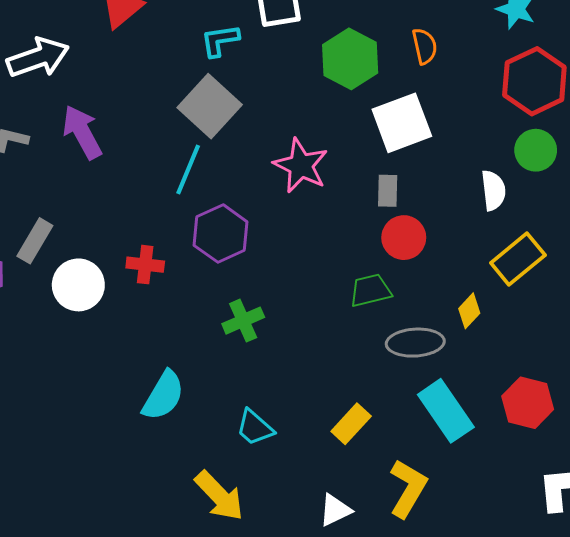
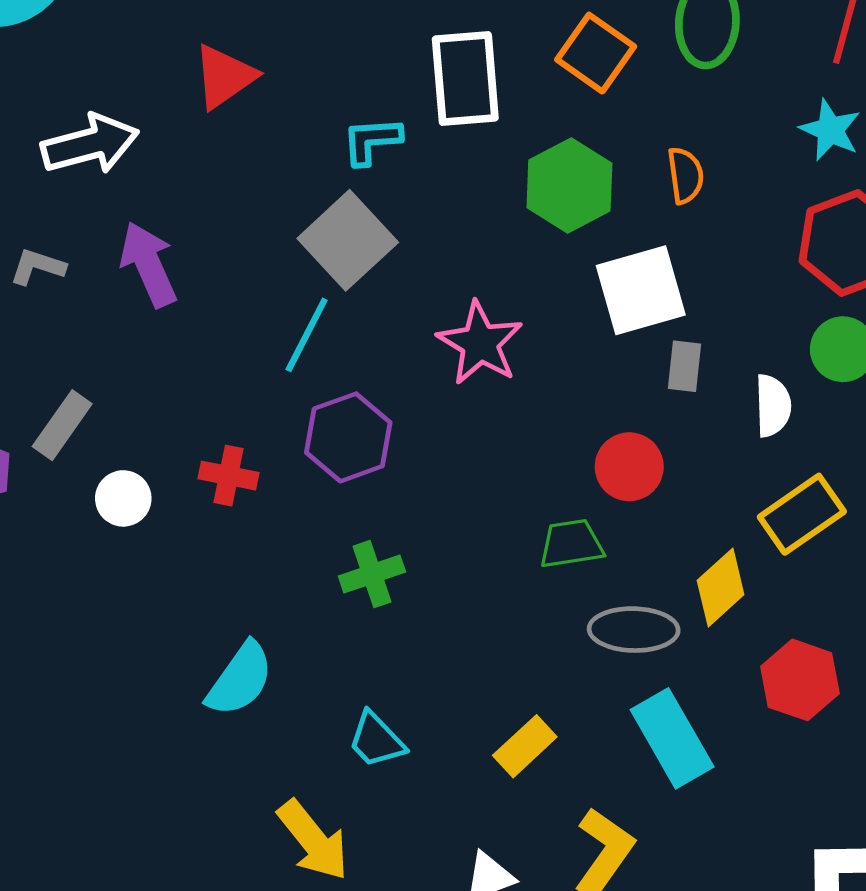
gray rectangle: (388, 191) -> (685, 366), moved
white circle: (78, 285) -> (123, 498), size x0.7
yellow diamond: (469, 311) -> (721, 588), size x1.4
red hexagon: (528, 403) -> (800, 680), moved

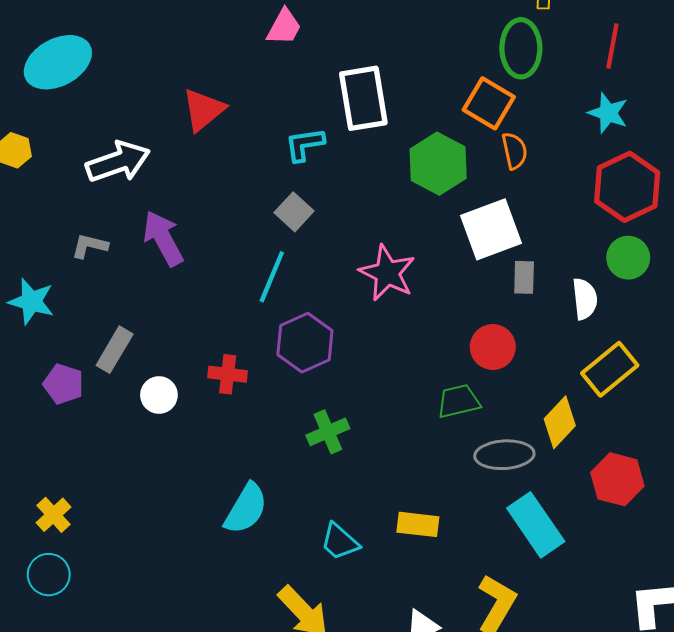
orange square: (596, 53) -> (489, 103), moved
gray square: (348, 240) -> (294, 212), size x0.6
yellow rectangle: (525, 746) -> (418, 524), moved, turned 54

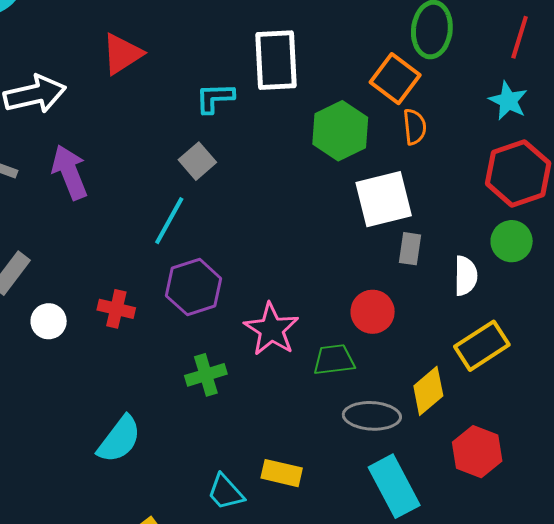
pink star: (387, 273) -> (271, 329), moved
cyan trapezoid: (340, 542) -> (226, 492), moved

